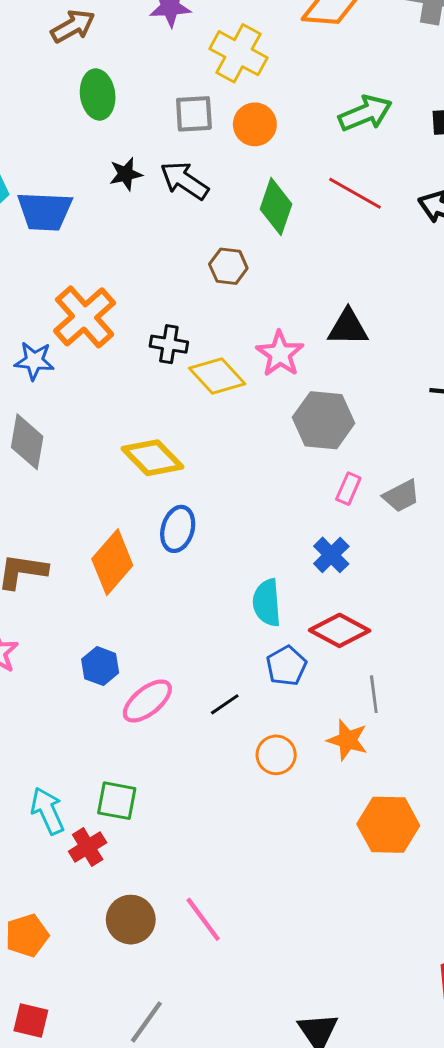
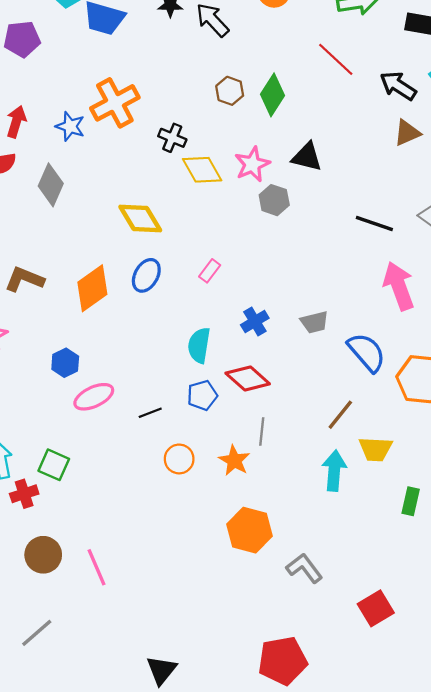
green diamond: (276, 207) -> (273, 95), moved
gray hexagon: (324, 420) -> (274, 200), moved, size x0.7
pink rectangle: (348, 489) -> (210, 271), moved
gray trapezoid: (401, 496) -> (315, 322), moved

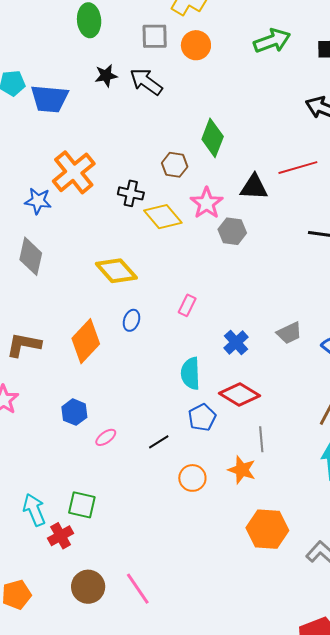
red line: (336, 59) -> (298, 168), moved, turned -48
brown hexagon: (230, 91) -> (175, 165), moved
blue ellipse: (146, 275) -> (131, 320), size x0.7
pink ellipse: (94, 397) -> (106, 437), size x0.6

